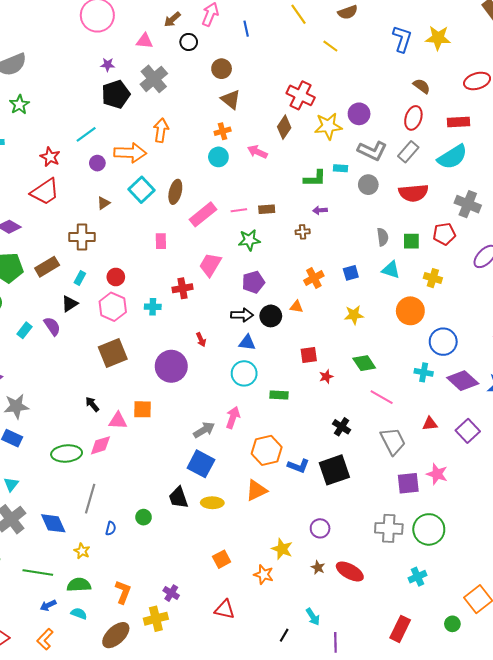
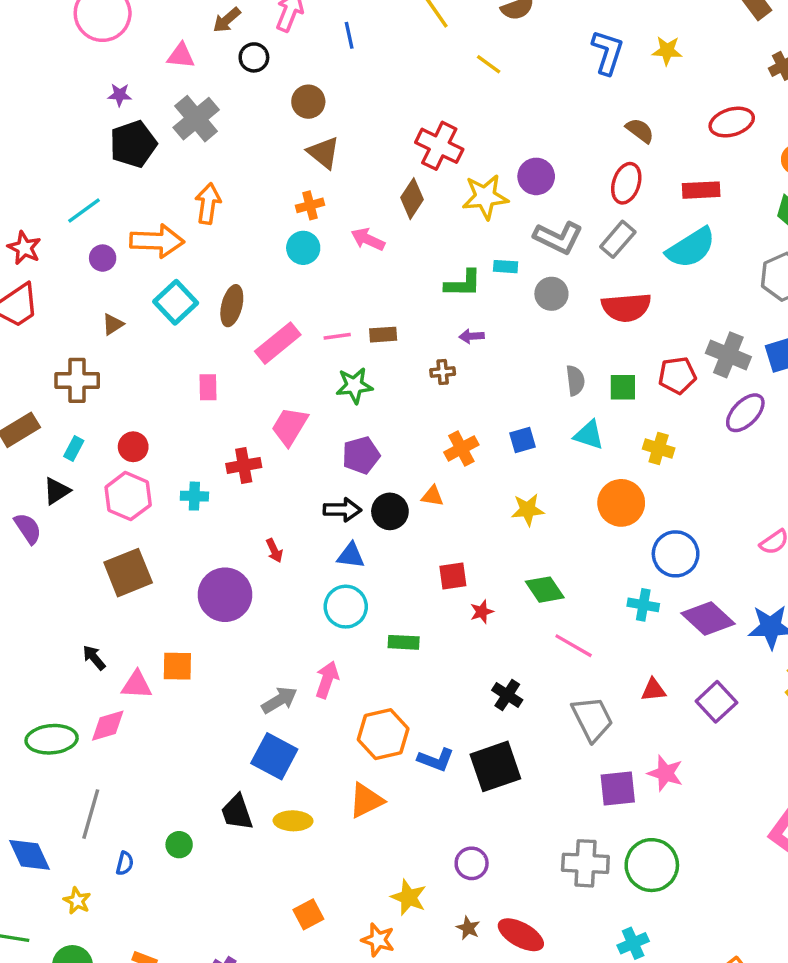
yellow star: (438, 38) -> (667, 51), size x0.7
gray cross: (468, 204) -> (728, 355), moved

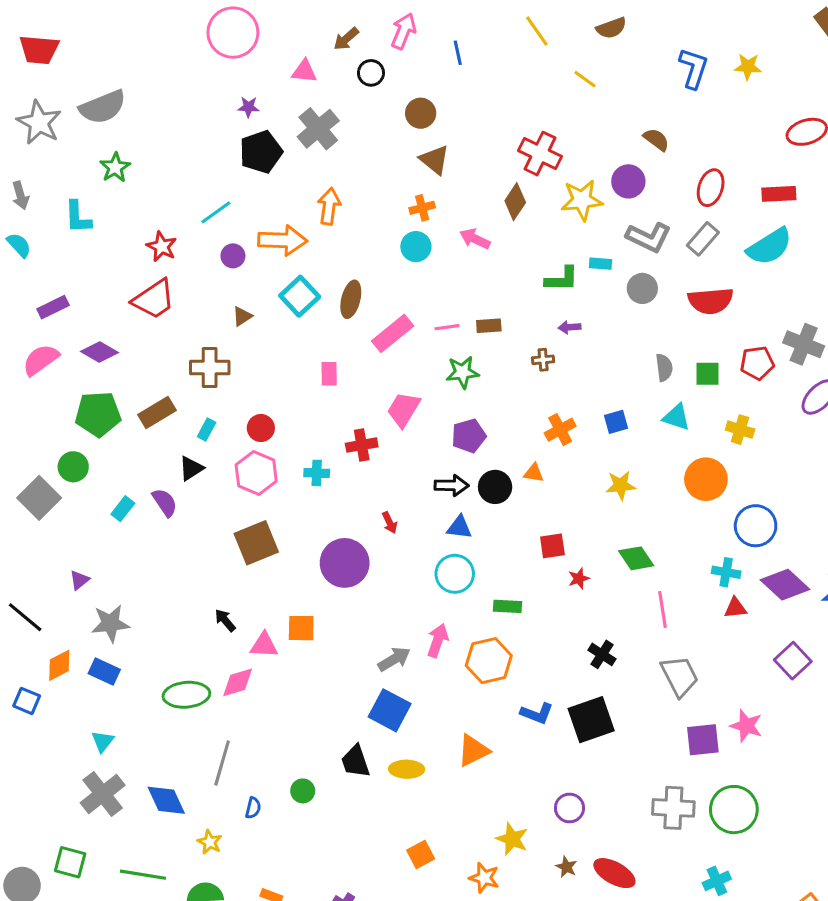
brown semicircle: (640, 131) -> (656, 140), moved
pink line: (574, 646) -> (663, 609), turned 51
red triangle: (653, 690) -> (735, 608), moved
orange hexagon: (383, 734) -> (489, 661), moved

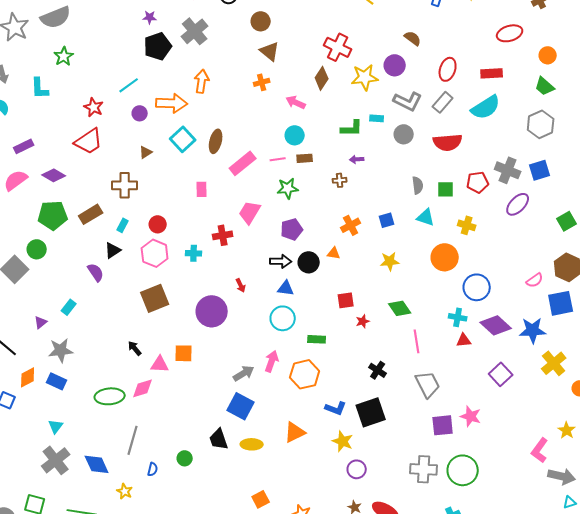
cyan circle: (416, 247) -> (295, 135), moved
cyan rectangle: (123, 509) -> (69, 307), moved
yellow star: (512, 839) -> (343, 441), moved

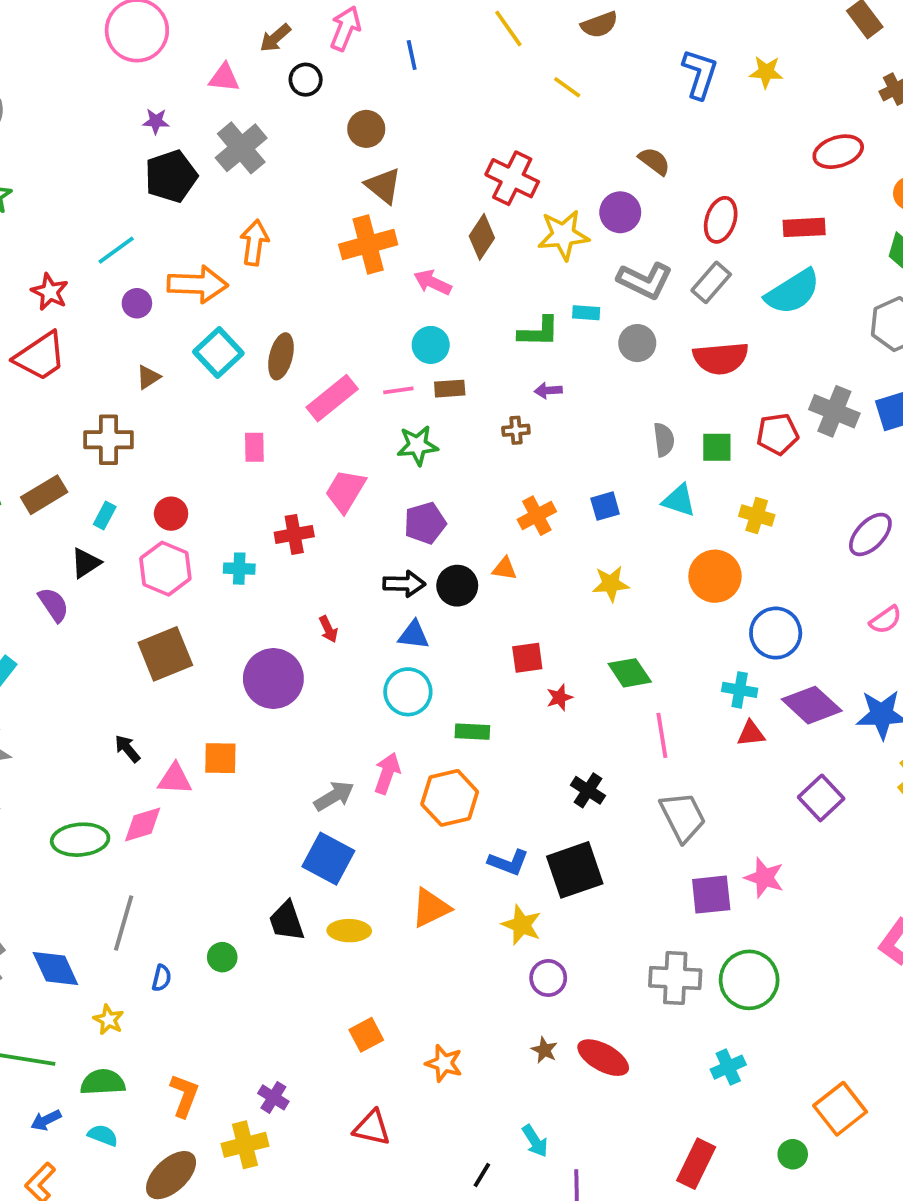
orange cross: (262, 82) -> (368, 245), size x1.8
purple ellipse: (518, 204) -> (870, 534), moved

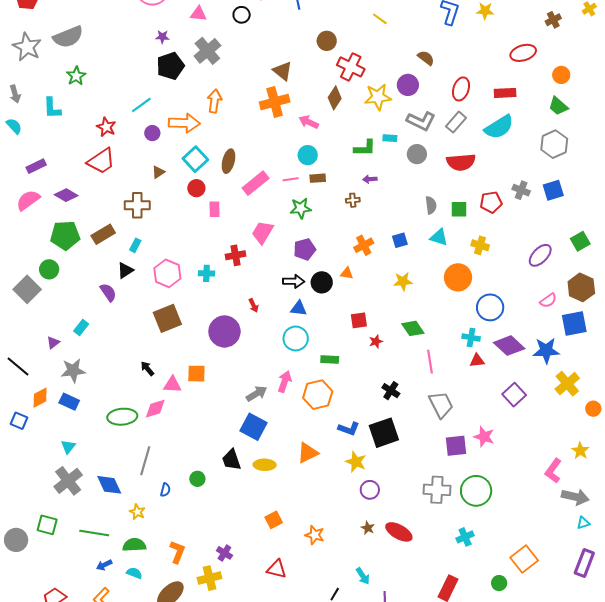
brown circle: (366, 129) -> (327, 41), moved
gray cross: (834, 411) -> (521, 190), size x0.7
red circle: (171, 514) -> (196, 188), moved

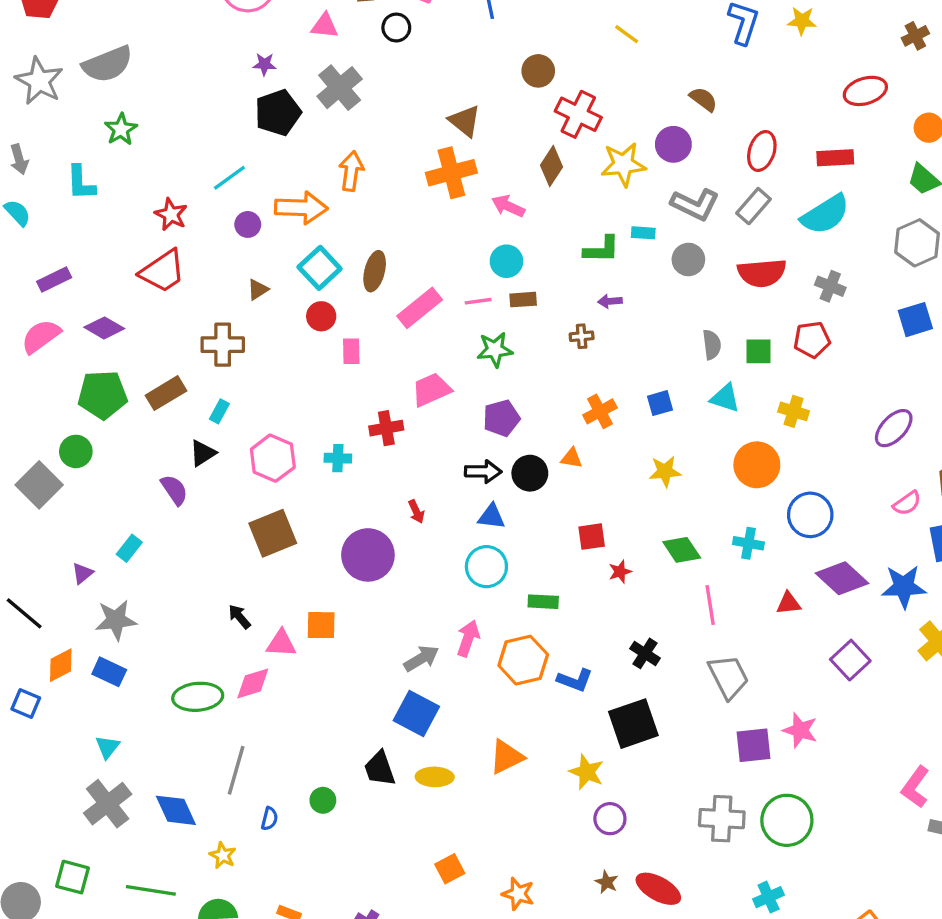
gray cross: (521, 190) -> (830, 286), moved
pink trapezoid: (263, 232) -> (431, 390), turned 35
cyan cross: (471, 338) -> (748, 543), moved
blue L-shape: (349, 429) -> (575, 680), moved

